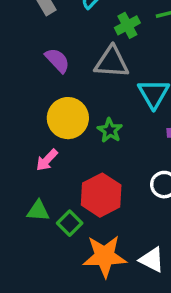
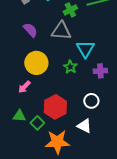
green star: (110, 130) -> (70, 67), moved
white triangle: (152, 260) -> (84, 126), moved

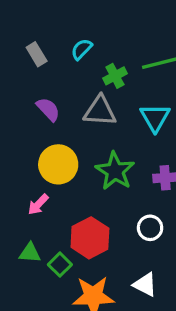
cyan triangle: (85, 49) -> (155, 118), moved
green star: (70, 67) -> (115, 171), size x1.6
white triangle: (84, 126) -> (145, 285), moved

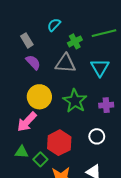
gray rectangle: (37, 54) -> (27, 40), moved
pink arrow: (38, 204) -> (27, 122), size x1.5

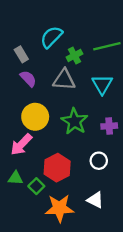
cyan semicircle: (54, 25) -> (51, 37), size x1.5

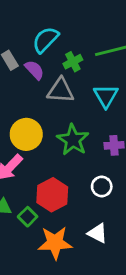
purple semicircle: (28, 79) -> (34, 70), moved

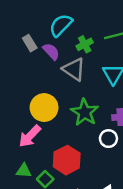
gray triangle: (61, 90) -> (74, 69), turned 30
white circle: (102, 187) -> (108, 139), moved

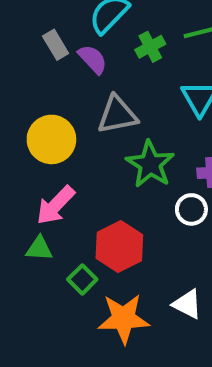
gray triangle: (74, 69) -> (117, 115), moved, turned -45
yellow circle: (44, 108) -> (51, 139), moved
green triangle: (24, 171) -> (39, 249), moved

